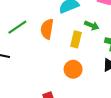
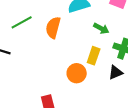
yellow rectangle: (76, 39) -> (94, 56), moved

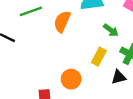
orange circle: (77, 73) -> (71, 79), moved

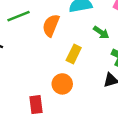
yellow rectangle: (99, 57) -> (74, 54), moved

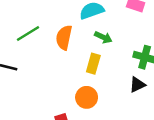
green arrow: (101, 32) -> (103, 37), moved

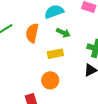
yellow rectangle: (93, 64) -> (55, 54), turned 63

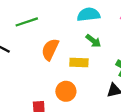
orange semicircle: (32, 33) -> (50, 49), moved

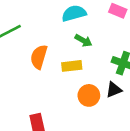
orange circle: (66, 91) -> (89, 95), moved

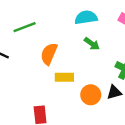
yellow rectangle: (72, 66) -> (64, 77), moved

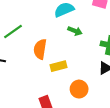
orange circle: (91, 95) -> (79, 89), moved

